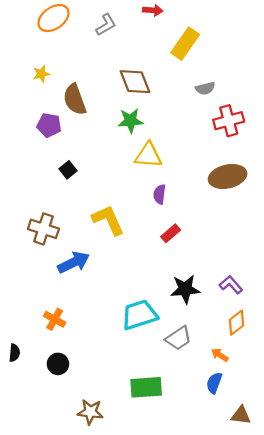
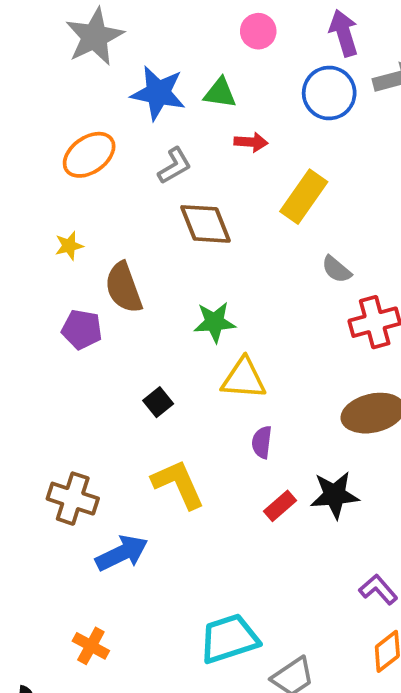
brown diamond: (135, 82) -> (205, 224), moved
gray semicircle: (205, 88) -> (336, 269), turned 54
black square: (68, 170) -> (158, 402), moved
black star: (185, 289) -> (335, 495), moved

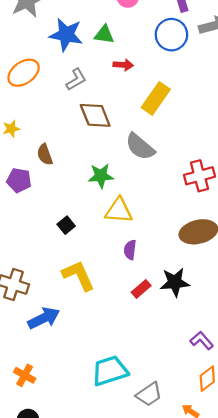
gray semicircle: (336, 269) -> (140, 147), moved, size x1.6
brown semicircle: (124, 288) -> (45, 155), size x0.7

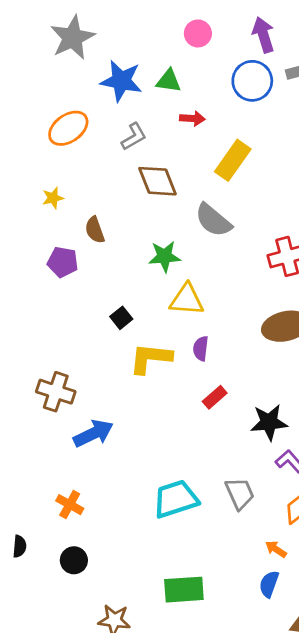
yellow L-shape: (78, 276) -> (151, 358), moved, turned -60
black star: (175, 282) -> (269, 422), moved
gray trapezoid: (149, 394) -> (240, 493), moved, turned -80

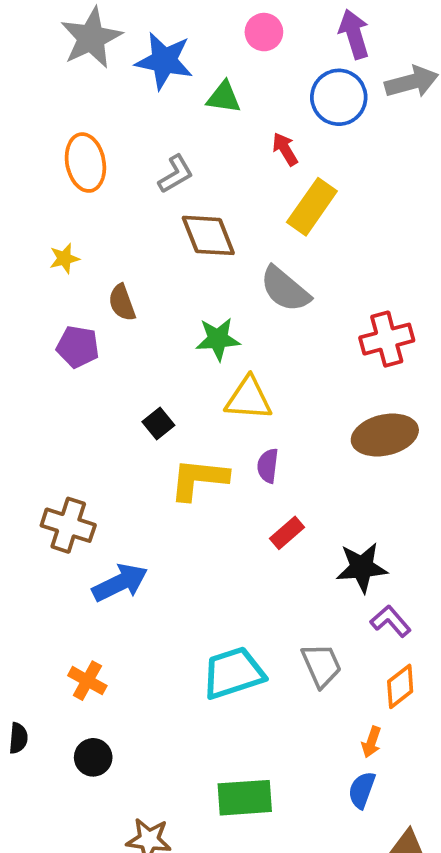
blue star: (121, 81) -> (164, 61), moved
red arrow: (192, 118) -> (285, 149), moved, turned -125
orange ellipse: (68, 128) -> (85, 163), turned -66
orange arrow: (276, 549) -> (371, 742), turned -105

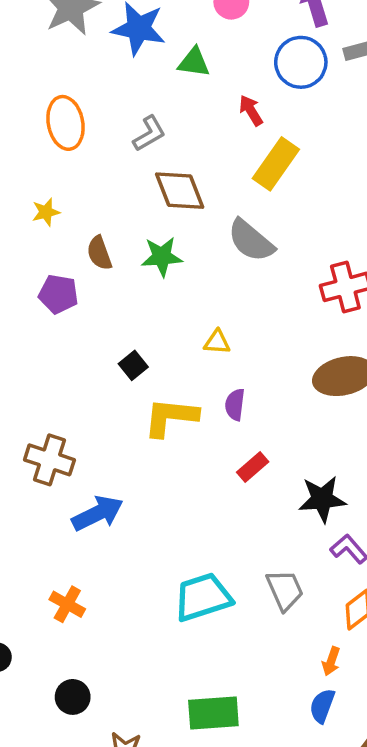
green star: (218, 339) -> (162, 257), moved
yellow triangle: (249, 399) -> (217, 342), size x0.6
black circle: (93, 757) -> (73, 697), moved

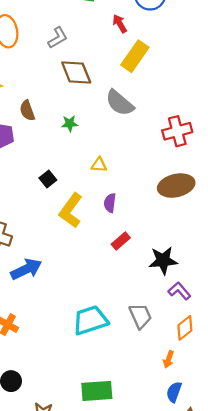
green star: (162, 257) -> (70, 124), moved, size x0.7
yellow L-shape: (171, 417) -> (71, 211), turned -60
blue semicircle: (322, 706) -> (174, 392), moved

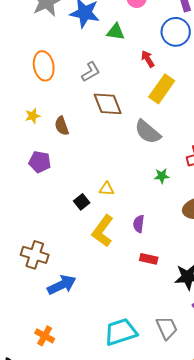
brown semicircle: (27, 111) -> (62, 126), moved
green star: (70, 124) -> (162, 176), moved
yellow triangle: (99, 165) -> (107, 189), moved
red rectangle: (121, 241) -> (149, 259), turned 54

